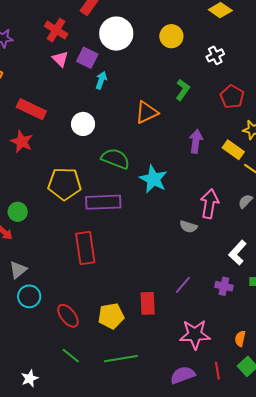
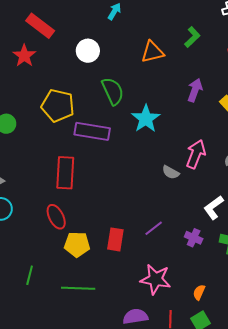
green semicircle: (115, 159) -> (113, 91), turned 32
red ellipse: (68, 316) -> (56, 217), moved
green line: (71, 356) -> (30, 275), turned 54

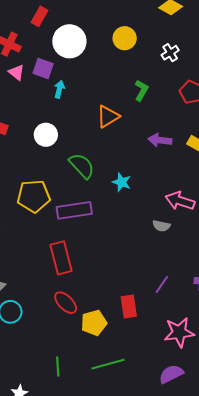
purple arrow: (195, 90) -> (160, 140), turned -85
cyan star: (146, 119) -> (122, 182), size x0.7
pink arrow: (196, 154) -> (180, 201), turned -76

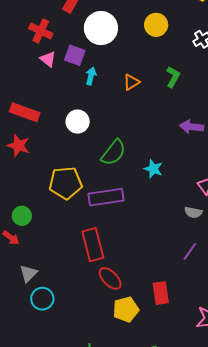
orange triangle: (108, 116) -> (131, 82), moved, size x0.7
green semicircle: (82, 166) -> (114, 153), turned 80
purple line: (162, 284) -> (190, 251), moved
red ellipse: (66, 303) -> (110, 278), moved

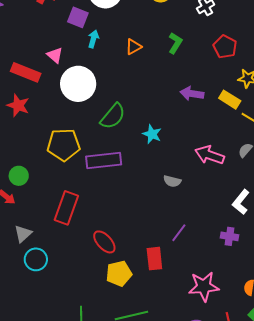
pink triangle: (48, 59) -> (55, 55), moved
white circle: (78, 122) -> (78, 84), size x1.5
gray semicircle: (193, 212) -> (172, 181), moved
red rectangle: (93, 245) -> (66, 208), moved, turned 32
purple line: (190, 251) -> (179, 233), moved

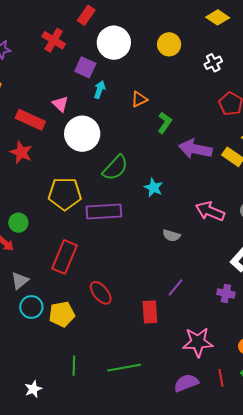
green L-shape: (175, 43) -> (165, 123), moved
purple arrow: (192, 94) -> (195, 149), size x1.4
yellow pentagon: (119, 274) -> (62, 314), moved

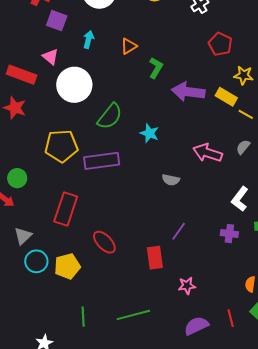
purple square: (85, 67) -> (57, 21), moved
pink star: (198, 342) -> (187, 286), moved, size x0.6

